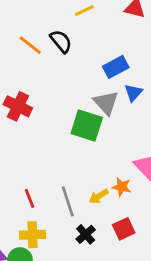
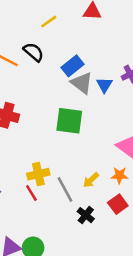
blue rectangle: (116, 67) -> (73, 66), moved
gray triangle: (106, 103) -> (82, 83), moved
orange star: (122, 187) -> (119, 175), moved
yellow cross: (32, 235) -> (38, 174), moved

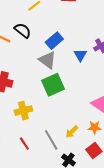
gray triangle: (82, 83) -> (47, 60), moved
green square: (69, 121) -> (53, 85), turned -30
yellow cross: (38, 174) -> (23, 111), moved

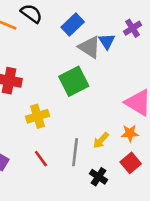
gray triangle: (47, 60) -> (89, 47), moved
gray line: (51, 140) -> (75, 152), turned 40

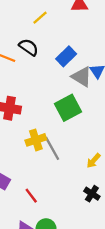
gray line: (75, 152) -> (52, 148), moved, turned -35
red line: (41, 159) -> (31, 196), moved

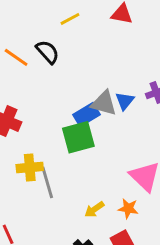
blue rectangle: (66, 56) -> (87, 115), moved
gray triangle: (82, 77) -> (104, 103), turned -30

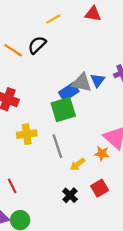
black semicircle: (47, 52) -> (37, 45), turned -90
gray line: (47, 183) -> (57, 146), moved
orange star: (128, 209) -> (102, 154), moved

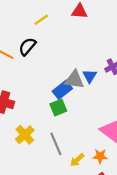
green square: (63, 110) -> (58, 108), size x0.7
yellow cross: (27, 134) -> (25, 135), turned -30
orange star: (102, 154) -> (100, 156), moved

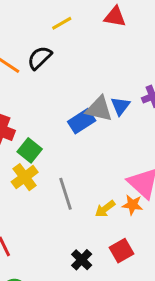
green square: (58, 108) -> (30, 150), moved, turned -35
orange star: (100, 156) -> (132, 205), moved
yellow arrow: (77, 160) -> (105, 209), moved

